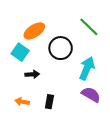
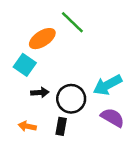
green line: (89, 27) -> (72, 22), moved
black circle: (61, 48) -> (71, 99), moved
cyan arrow: (87, 68) -> (107, 85), turned -140

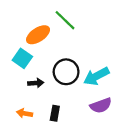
black circle: (71, 99) -> (66, 72), moved
purple semicircle: (113, 118) -> (101, 105), turned 130

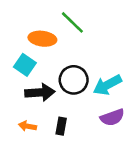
orange ellipse: (38, 35) -> (42, 39), turned 40
black arrow: (36, 83) -> (40, 92), size x1.6

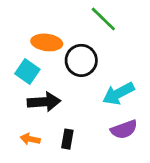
green line: (72, 22) -> (103, 19), moved
black circle: (74, 80) -> (81, 60), moved

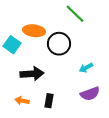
cyan square: (27, 71) -> (12, 45), moved
cyan arrow: (118, 94) -> (86, 68), size x0.6

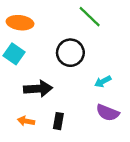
orange ellipse: (34, 31) -> (20, 23), moved
purple semicircle: (90, 94) -> (108, 113), turned 42

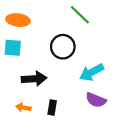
cyan square: (14, 54) -> (13, 48), turned -30
cyan arrow: (103, 81) -> (92, 72), size x1.6

